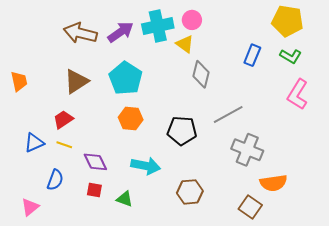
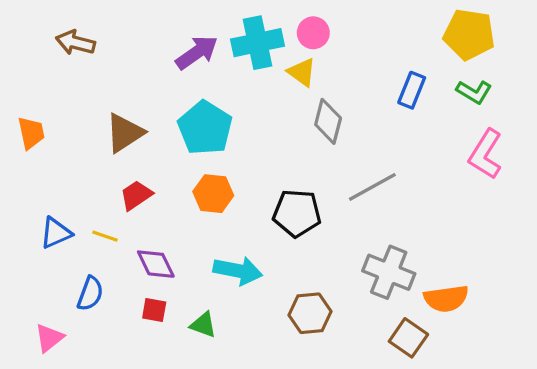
brown arrow: (80, 33) -> (75, 43), moved, size x0.7
red trapezoid: (63, 120) -> (136, 195), moved
gray cross: (247, 150) -> (389, 272), moved

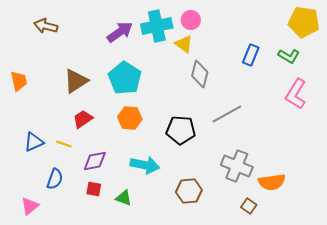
yellow pentagon: (469, 34) -> (304, 22), moved
purple diamond: (156, 264) -> (95, 161), turned -75
brown square: (408, 338) -> (249, 206), size x0.7

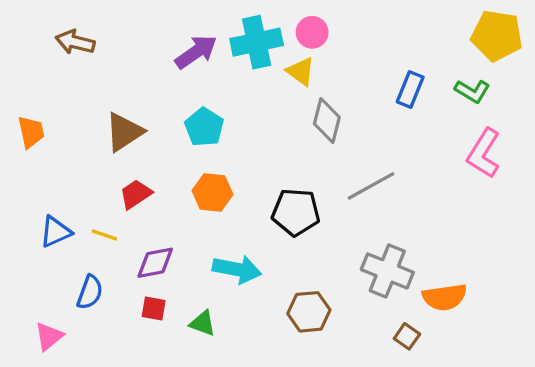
cyan pentagon: (125, 78) -> (204, 127), size x0.7

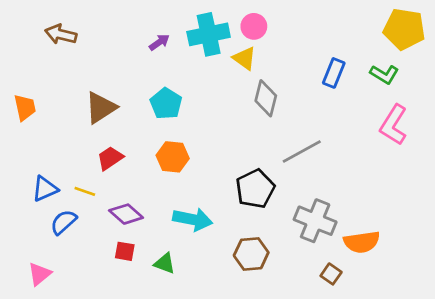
purple arrow: (196, 52) -> (159, 42), size x0.6
black pentagon: (296, 212) -> (255, 189), moved, turned -30
purple diamond: (155, 263) -> (126, 214), turned 52
blue semicircle: (90, 292) -> (63, 222), moved, turned -152

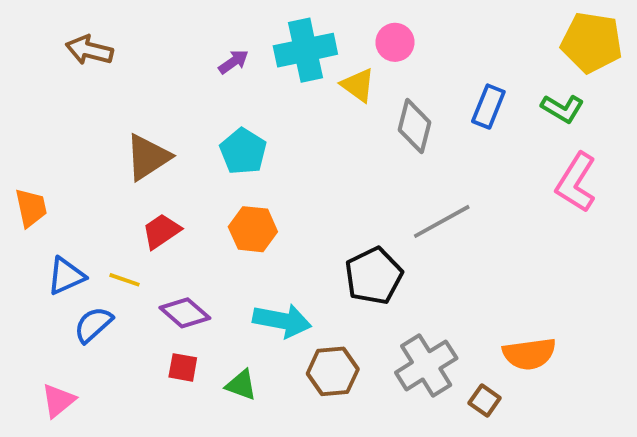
pink circle: (254, 26) -> (395, 42), moved
gray diamond: (266, 98) -> (414, 126), moved
orange trapezoid: (25, 108) -> (31, 208), moved
gray cross: (315, 221) -> (426, 365), moved, turned 36
brown hexagon: (251, 254) -> (333, 371), moved

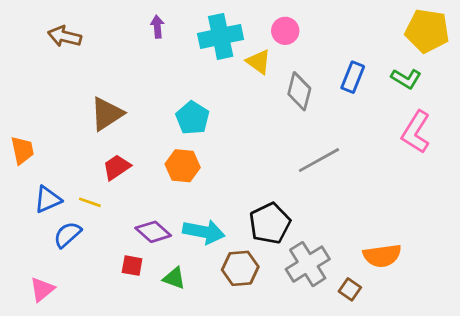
purple arrow: (233, 62) -> (157, 27), moved, turned -60
cyan pentagon: (243, 151) -> (192, 118), moved
black pentagon: (374, 276) -> (270, 223), moved
purple diamond: (185, 313) -> (153, 232), moved

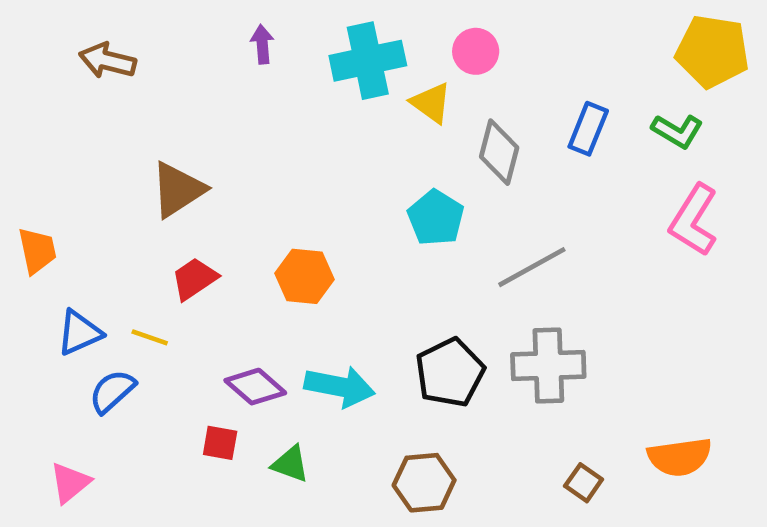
cyan pentagon: (192, 118) -> (436, 218), moved
orange semicircle: (382, 256) -> (680, 457), moved
gray cross: (308, 264) -> (548, 365), moved, turned 30
brown hexagon: (240, 268) -> (424, 483), moved

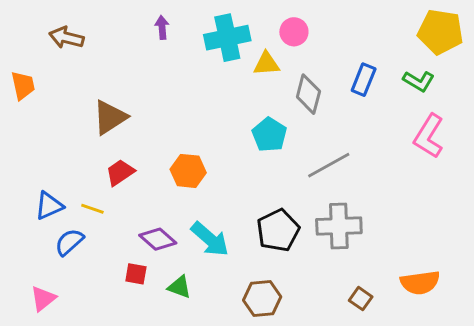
yellow triangle: (431, 103) -> (266, 64), turned -40
orange trapezoid: (37, 251) -> (23, 85), moved
cyan arrow: (340, 387) -> (210, 239), turned 30

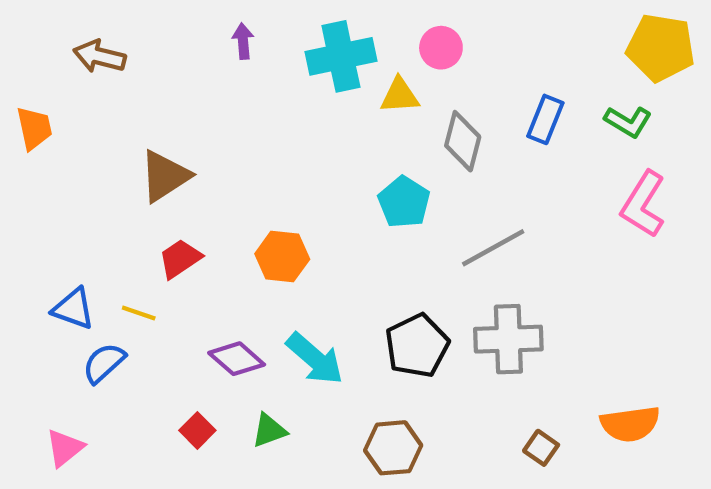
blue triangle: (49, 206) -> (73, 309), turned 44
red square: (136, 274) -> (197, 430), moved, turned 35
green triangle: (179, 287) -> (269, 430), turned -40

